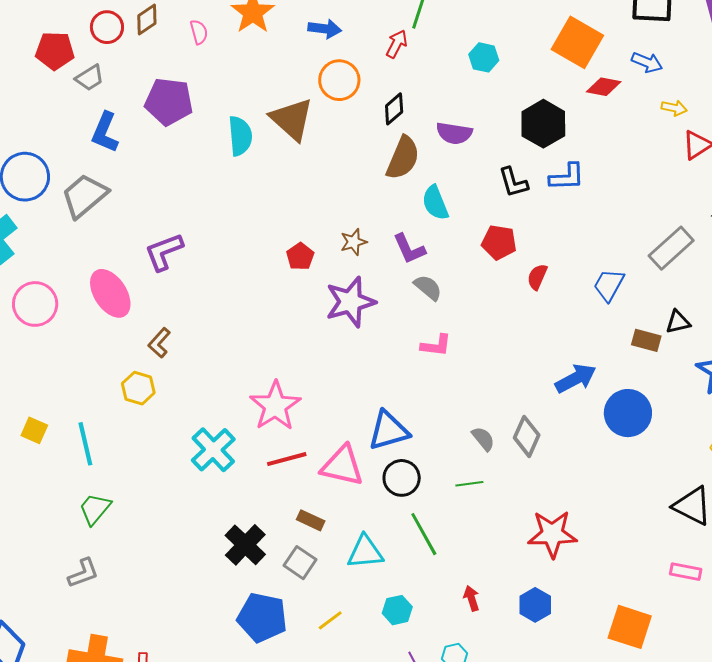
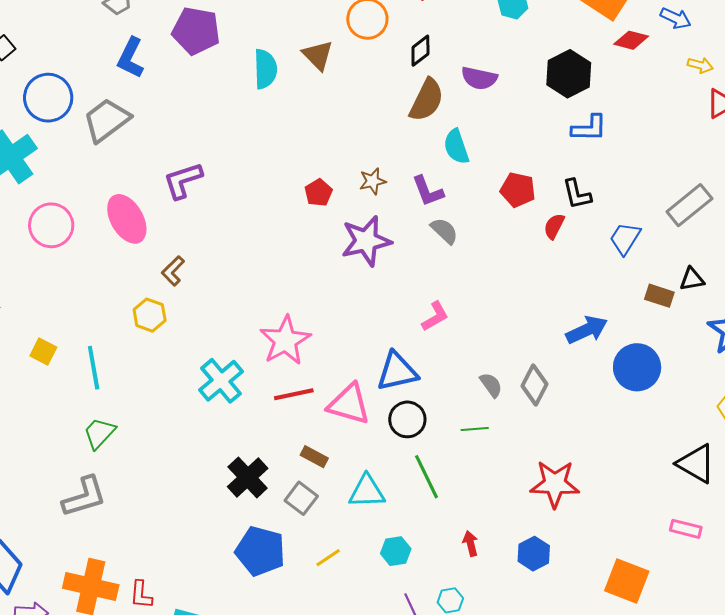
brown triangle: (292, 119) -> (318, 55), size x0.7
black L-shape: (513, 182) -> (577, 194), moved
pink L-shape: (436, 345) -> (435, 316), moved, turned -40
gray L-shape: (83, 573) -> (84, 497), size x1.4

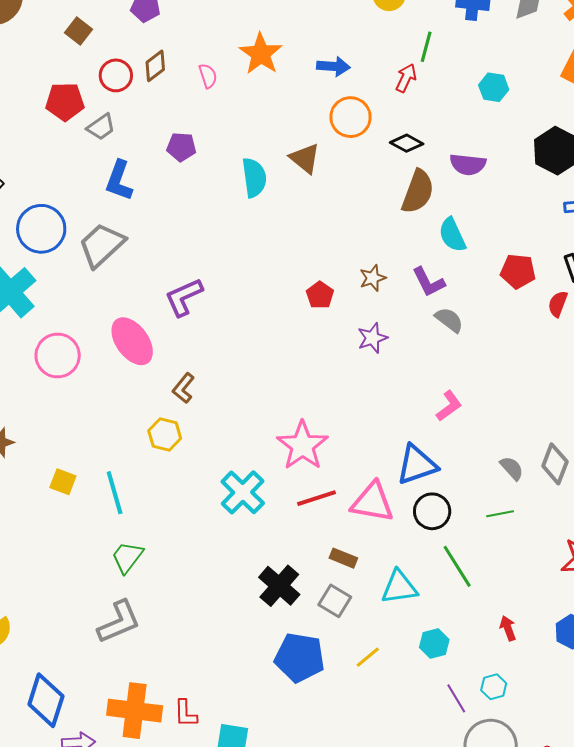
purple pentagon: (196, 31) -> (181, 147), size x0.6
black diamond: (420, 51) -> (407, 143), turned 72
purple star: (366, 241) -> (372, 338), size x0.6

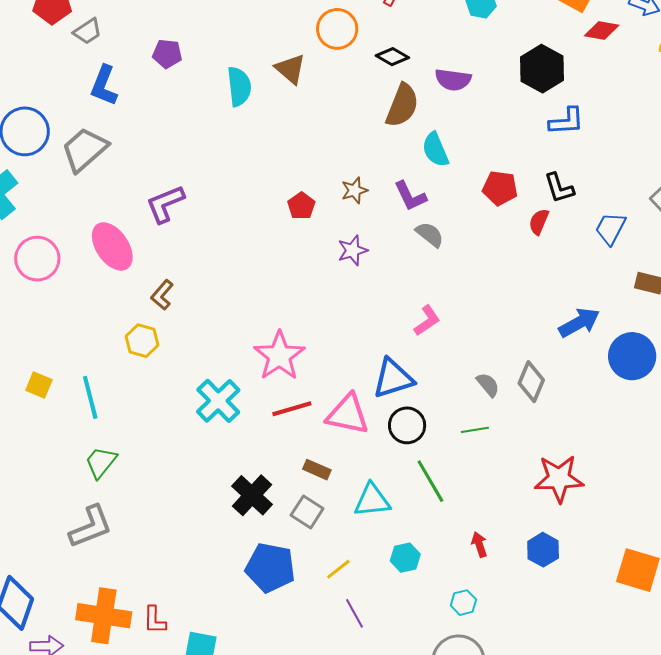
purple line: (456, 698) -> (354, 613), moved

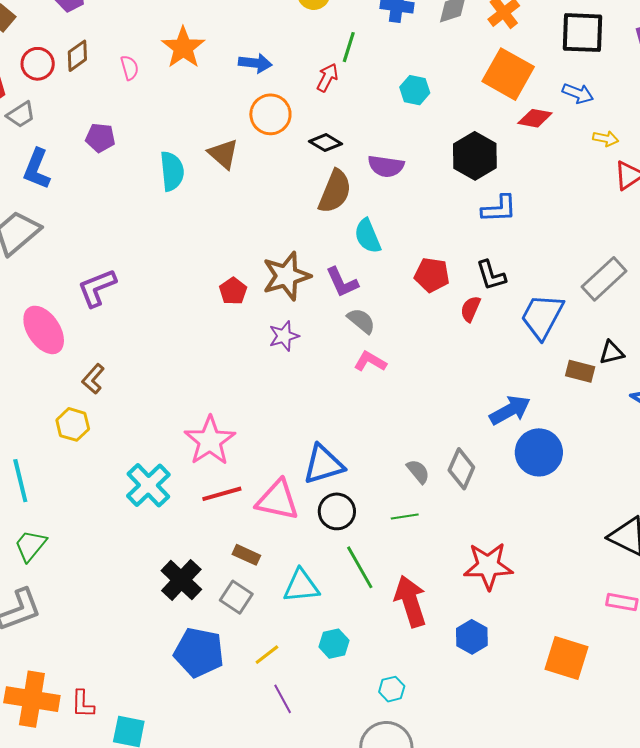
brown star: (354, 190) -> (286, 276), size x1.8
blue trapezoid: (611, 228) -> (542, 316), size x1.4
pink L-shape: (427, 321) -> (370, 362), moved, turned -116
blue circle: (632, 356) -> (539, 452), moved
red arrow: (479, 544) -> (410, 601), moved, size x2.0

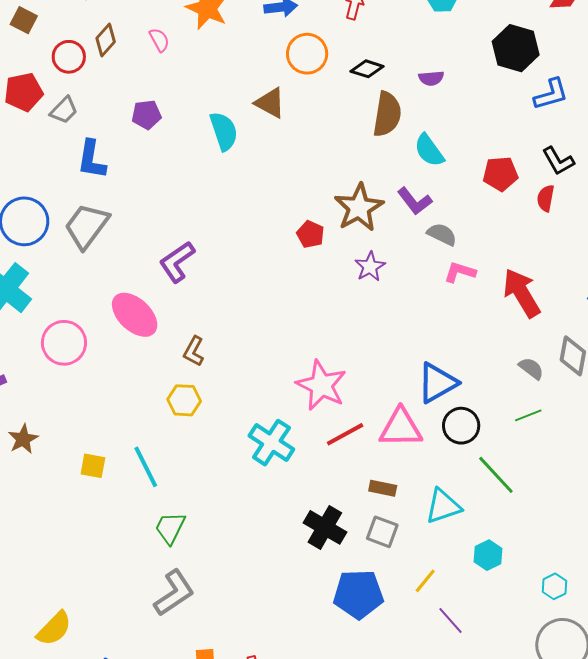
purple semicircle: (386, 166) -> (431, 78), size x0.7
red arrow: (410, 601) -> (522, 293), moved

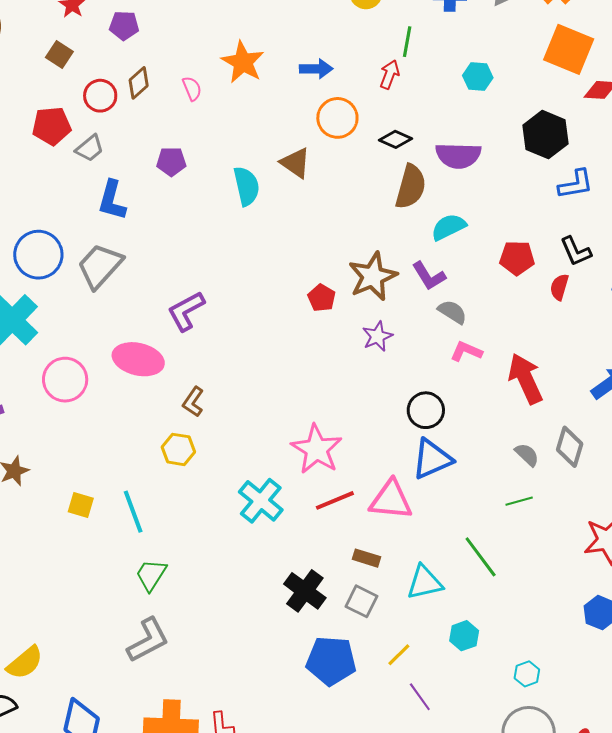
purple semicircle: (431, 78) -> (458, 155), size x1.8
cyan semicircle: (429, 150) -> (449, 227), turned 93
pink ellipse: (135, 315) -> (138, 359), turned -36
black circle: (461, 426) -> (426, 410), moved

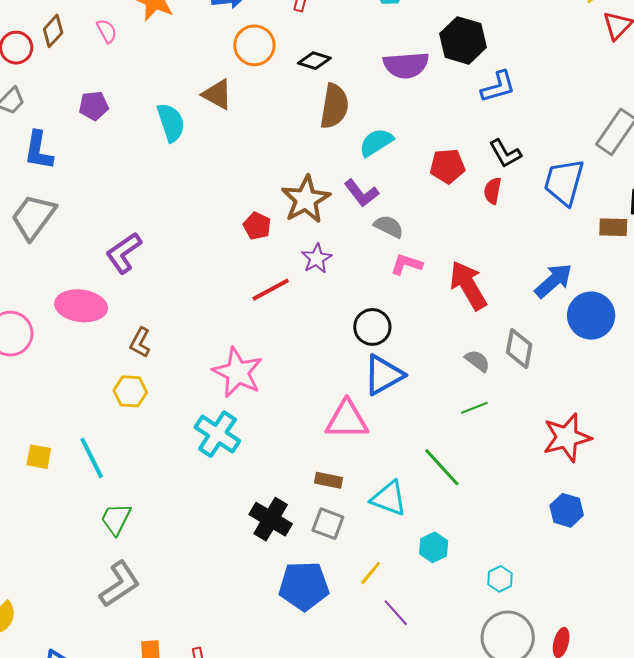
purple semicircle: (458, 155) -> (406, 65), moved
pink star: (316, 449) -> (238, 372), moved
red line: (335, 500) -> (271, 290), moved
cyan triangle: (425, 582) -> (389, 498), turned 39

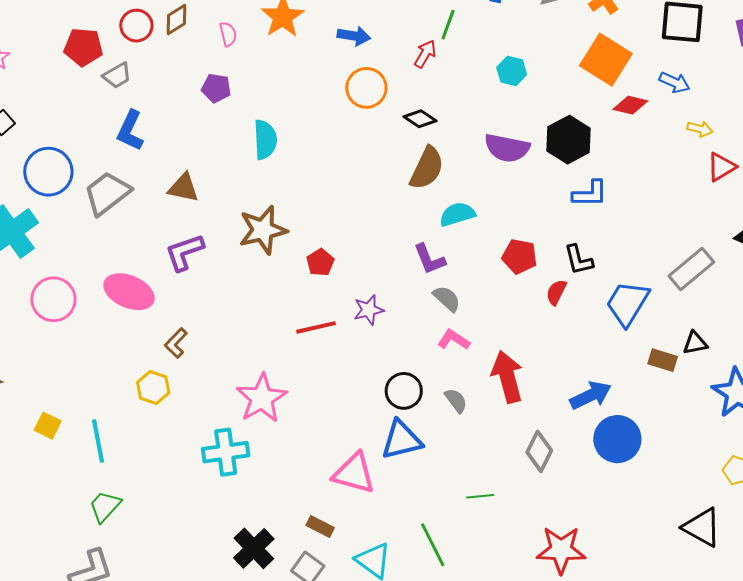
brown triangle: (217, 94) -> (183, 188), moved, turned -32
purple pentagon: (94, 106) -> (216, 88), moved
brown star: (306, 199) -> (263, 230), moved
gray semicircle: (478, 361) -> (456, 401), moved
cyan cross: (217, 434) -> (226, 452), turned 33

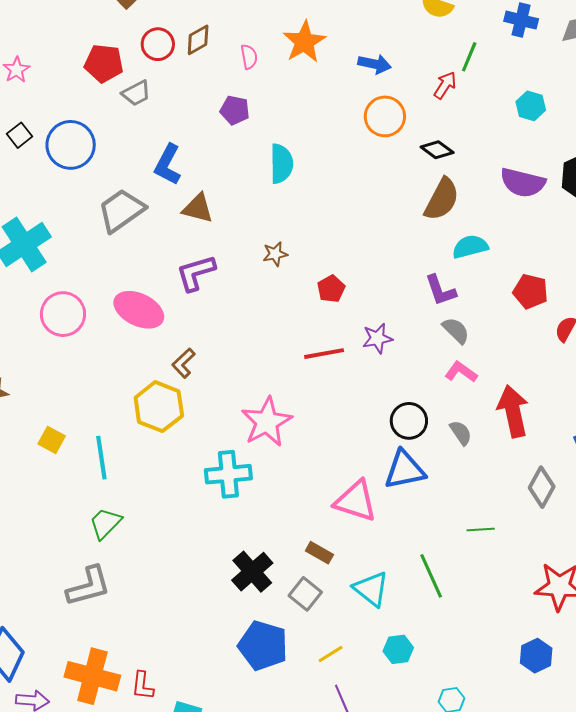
blue L-shape: (130, 131) -> (168, 165), moved
blue circle: (48, 172) -> (71, 145), moved
brown star: (263, 230) -> (275, 254), size x0.5
yellow hexagon: (153, 387) -> (159, 407), size x1.5

